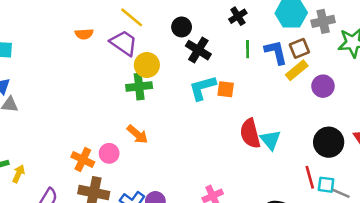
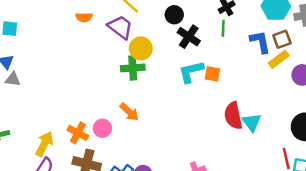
green line: (248, 49) -> (223, 28), moved
yellow arrow: (19, 174) -> (44, 144), moved, size x1.5

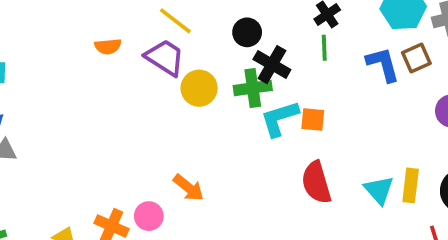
yellow rectangle: (279, 59) -> (411, 185), moved, turned -42
green cross: (133, 68) -> (253, 88), moved
red semicircle: (233, 116) -> (316, 182), moved

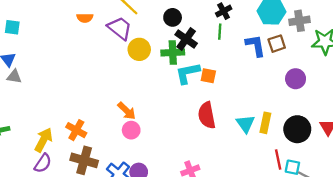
pink circle: (149, 216) -> (131, 130), moved

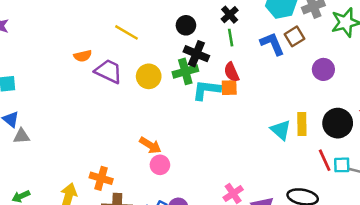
black circle: (173, 17) -> (186, 25), moved
purple trapezoid: (120, 28) -> (109, 71), moved
cyan L-shape: (188, 73) -> (206, 90), turned 32
red semicircle: (207, 115) -> (231, 72), moved, size x0.7

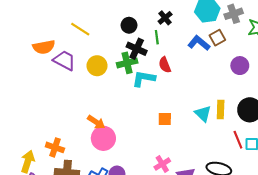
green line: (231, 38) -> (157, 37), moved
blue L-shape: (272, 44) -> (199, 43), turned -30
orange semicircle: (83, 56) -> (44, 47), size x1.5
orange square: (229, 88) -> (165, 119), moved
pink circle: (160, 165) -> (103, 138), size x1.5

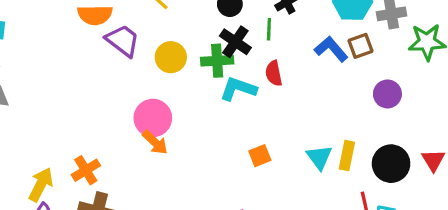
orange square: (165, 119) -> (260, 156), turned -32
pink circle: (103, 138) -> (153, 118), moved
orange cross: (55, 147) -> (86, 170), turned 30

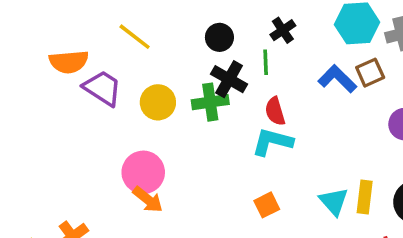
cyan L-shape: (238, 89) -> (272, 142), moved

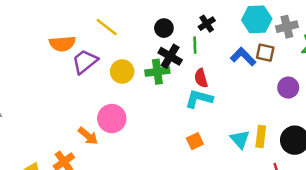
brown square: (370, 73) -> (265, 53), turned 36
purple trapezoid: (102, 88) -> (85, 62), turned -72
orange arrow: (148, 200) -> (88, 136), moved

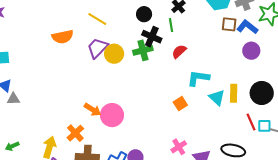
blue L-shape: (243, 57) -> (247, 27), moved
purple trapezoid: (85, 62) -> (98, 48), moved
red semicircle: (201, 78) -> (179, 51), turned 70
cyan L-shape: (199, 99) -> (198, 78), moved
pink circle: (112, 119) -> (112, 115), moved

